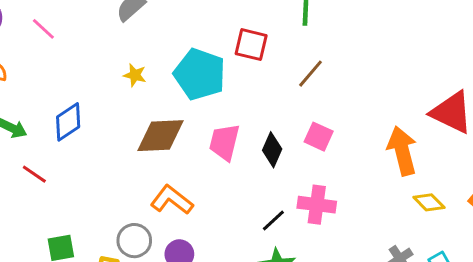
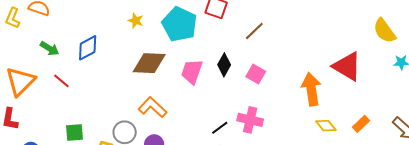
black diamond: (272, 150) -> (224, 65), moved

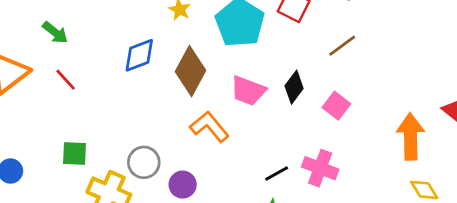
blue diamond: (88, 48) -> (139, 55), moved
brown diamond: (149, 63) -> (190, 71), turned -72
pink trapezoid: (192, 72) -> (248, 91), turned -96
orange L-shape: (152, 107) -> (209, 127), moved

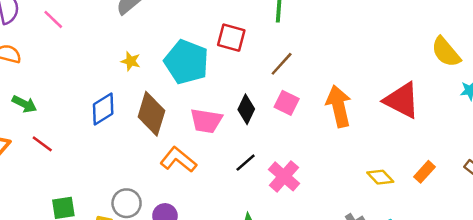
pink square: (336, 106) -> (287, 103), moved
orange arrow: (411, 137) -> (339, 106), moved
pink cross: (320, 168) -> (284, 176), turned 32
black line: (277, 173) -> (246, 163), moved

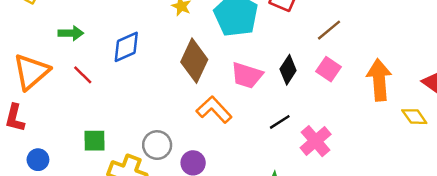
green arrow: (24, 104) -> (71, 33), turned -35
blue diamond: (103, 109) -> (126, 47), moved
yellow diamond: (380, 177) -> (414, 117), moved

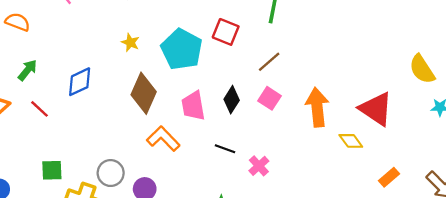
green arrow: (71, 33) -> (28, 70), turned -50
pink trapezoid: (247, 75) -> (193, 106), turned 64
black line: (280, 122) -> (225, 149), turned 54
pink cross: (316, 141) -> (259, 166), size x0.7

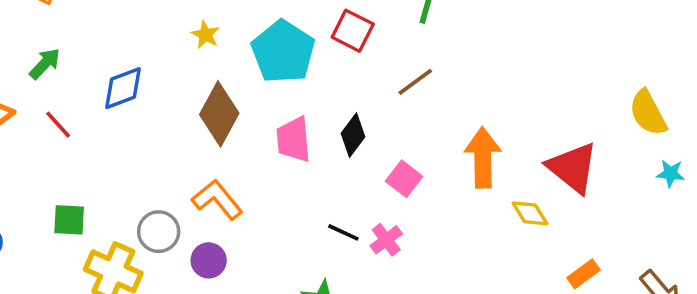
pink square: (270, 98) -> (404, 179), moved
orange L-shape: (163, 139) -> (217, 200), moved
black line: (225, 149) -> (343, 232), moved

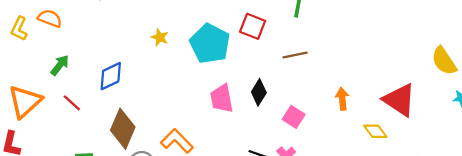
brown line: (415, 82) -> (295, 55), turned 30
brown diamond: (219, 114) -> (123, 129), moved
orange arrow: (483, 158) -> (342, 99), size x0.6

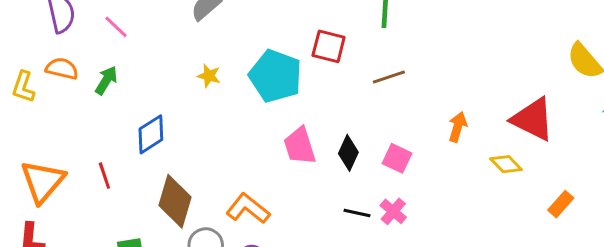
green arrow: (60, 65) -> (106, 80), moved
black diamond: (259, 92) -> (348, 153), moved
orange arrow: (342, 99) -> (458, 127), turned 30
red line: (72, 103) -> (104, 176), turned 36

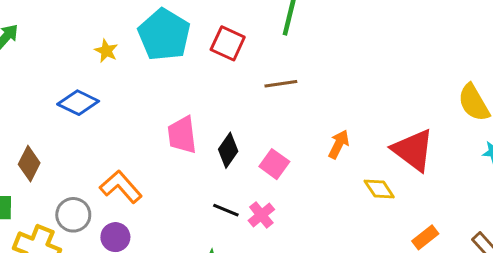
cyan pentagon: (275, 76) -> (164, 35), moved
blue diamond: (151, 134) -> (78, 103), moved, turned 48
brown diamond: (175, 201) -> (29, 164), moved, size x0.7

